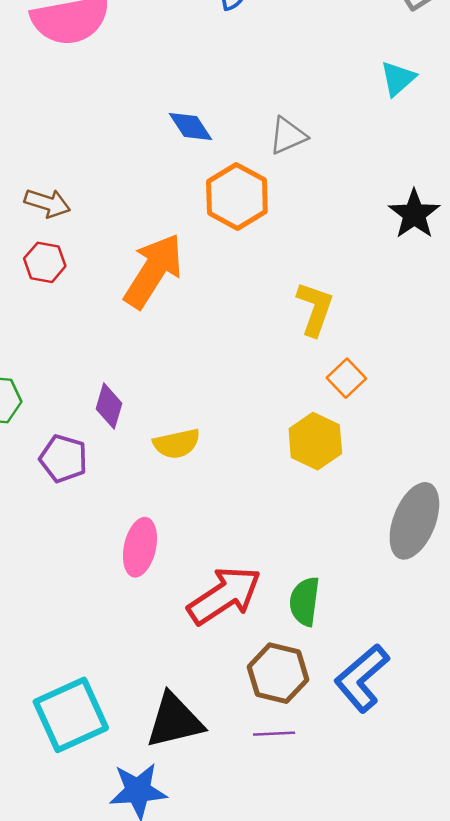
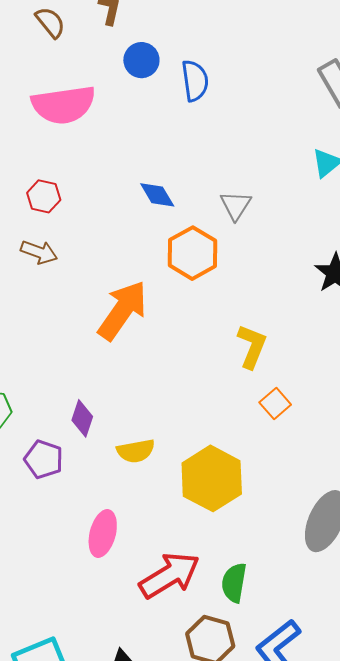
gray triangle: (288, 136) -> (236, 205), turned -36
red hexagon: (45, 262) -> (44, 196), moved
yellow hexagon: (315, 441) -> (212, 478), moved, size x1.4

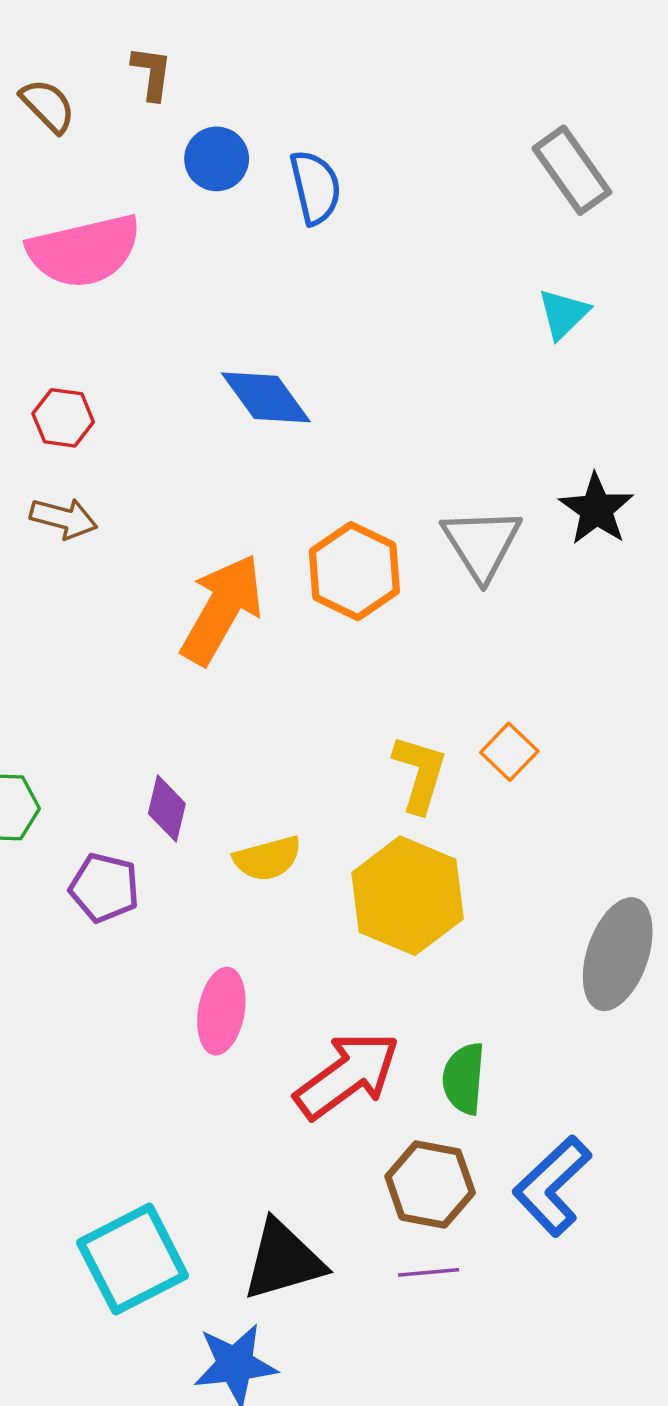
blue diamond: (157, 195) -> (266, 397), size x1.4
gray triangle: (236, 205) -> (482, 544), moved, size x1.4
orange hexagon: (193, 253) -> (354, 571), moved
yellow L-shape: (252, 346) -> (420, 774), moved

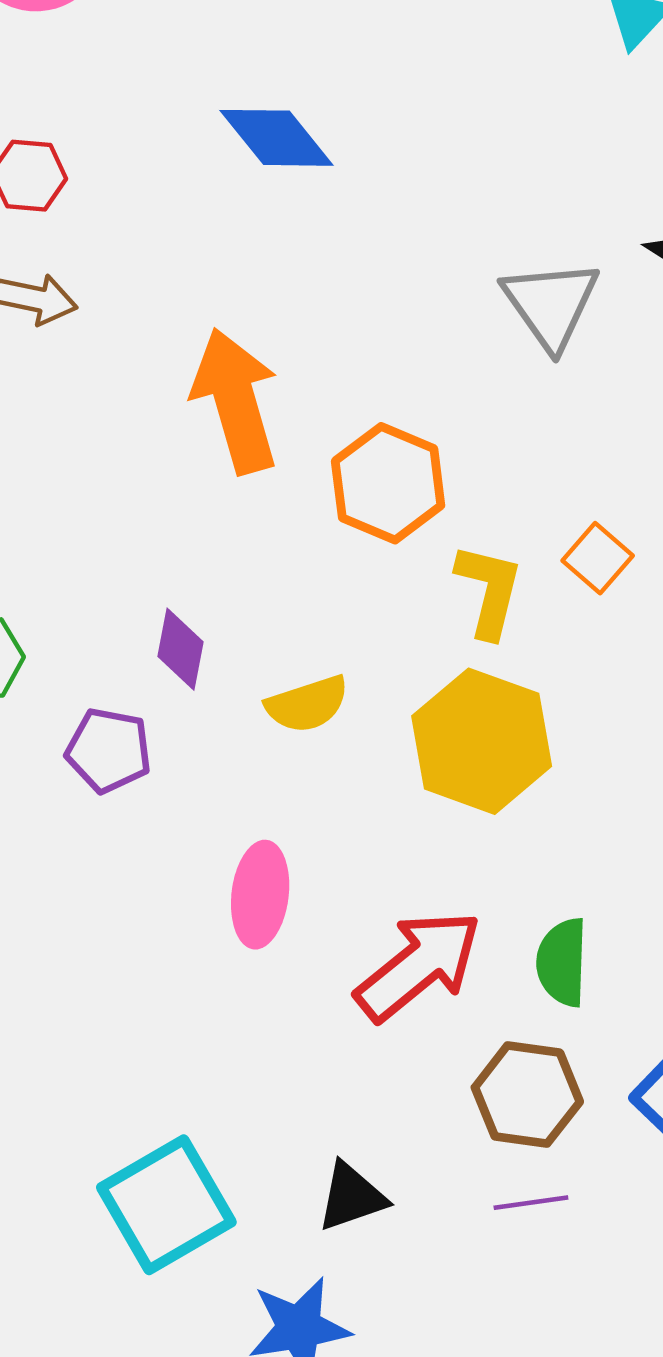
orange hexagon: (354, 571) -> (388, 483), moved
orange arrow: (222, 609) -> (236, 401), turned -43
black triangle: (283, 1260) -> (352, 1197), size x0.7

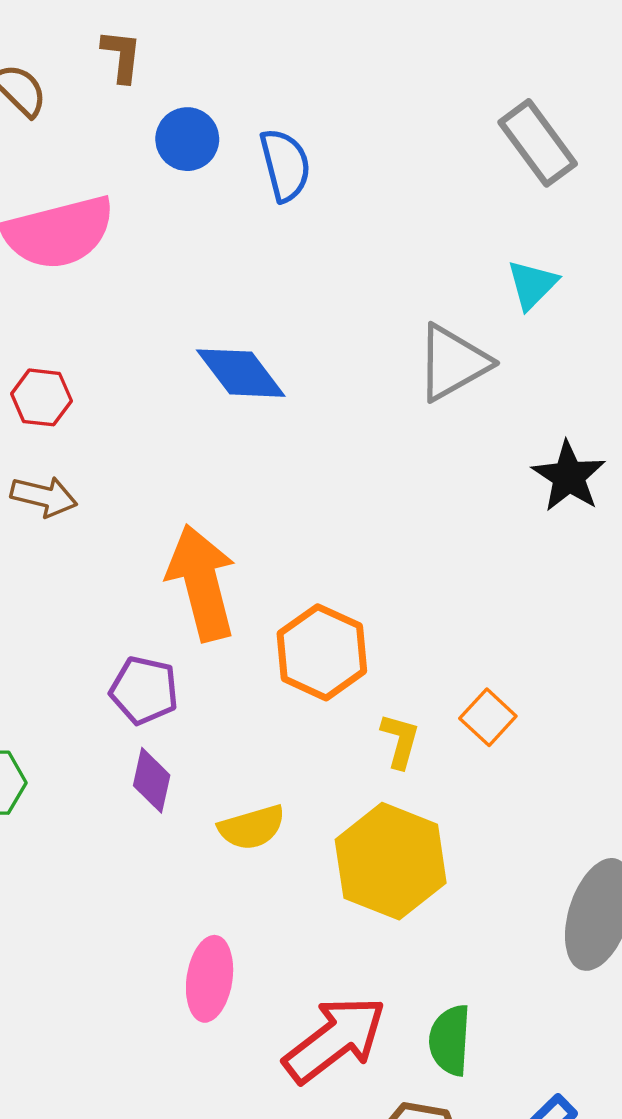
gray triangle: (551, 304) -> (453, 363), moved, turned 34
yellow L-shape: (489, 590) -> (400, 741), size x0.7
purple pentagon: (109, 750) -> (144, 690), moved

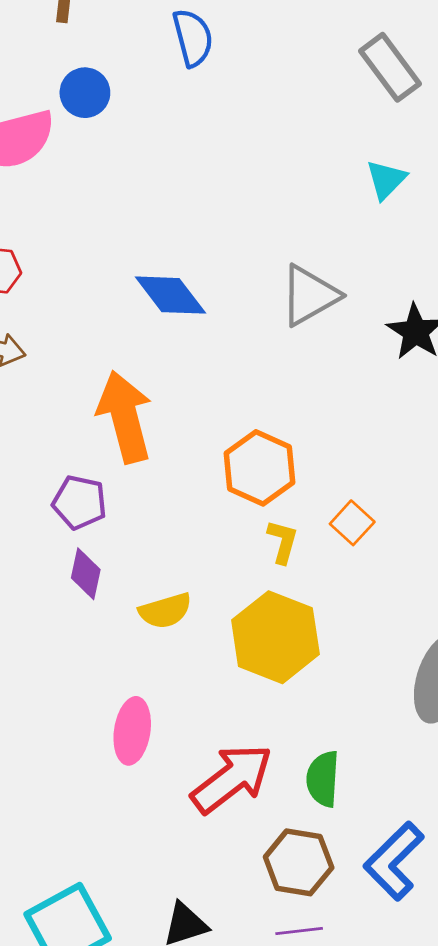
blue circle: (187, 139) -> (85, 93), moved
blue semicircle: (285, 165) -> (193, 38), moved
gray triangle: (453, 363) -> (309, 295), moved
blue diamond: (241, 373) -> (171, 295), moved
orange hexagon: (322, 652) -> (260, 468), moved

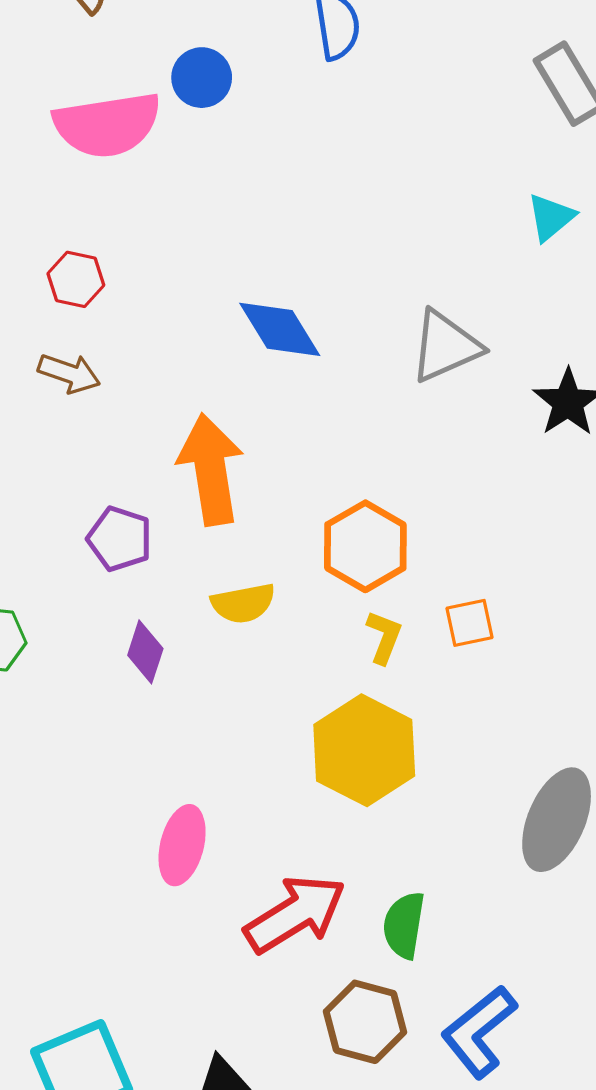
purple pentagon: (80, 502) -> (120, 539), moved
orange square: (352, 523) -> (469, 623), turned 30
yellow semicircle: (165, 611) -> (243, 603), moved

